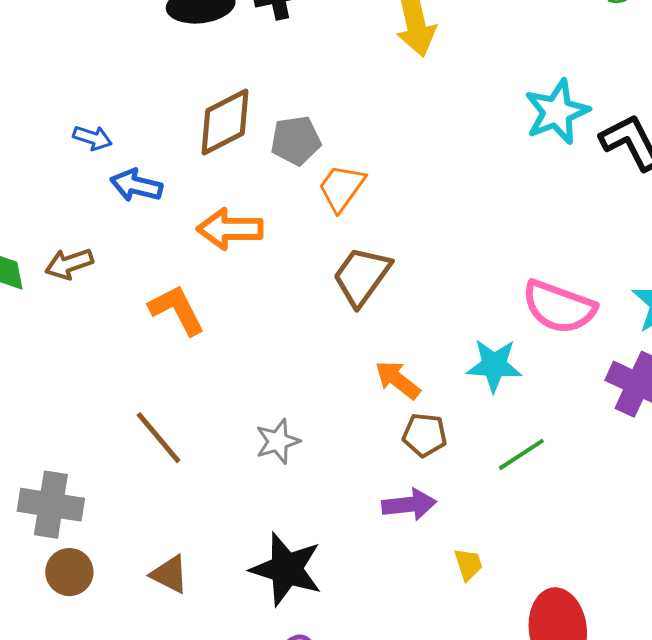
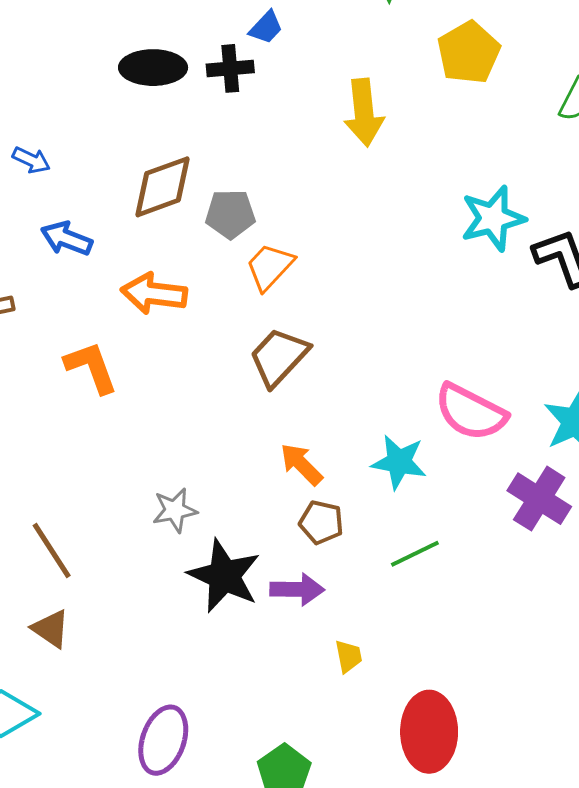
blue arrow: (92, 138) -> (31, 160), moved
brown line: (159, 438) -> (52, 550), moved
black star: (286, 569) -> (224, 576), moved

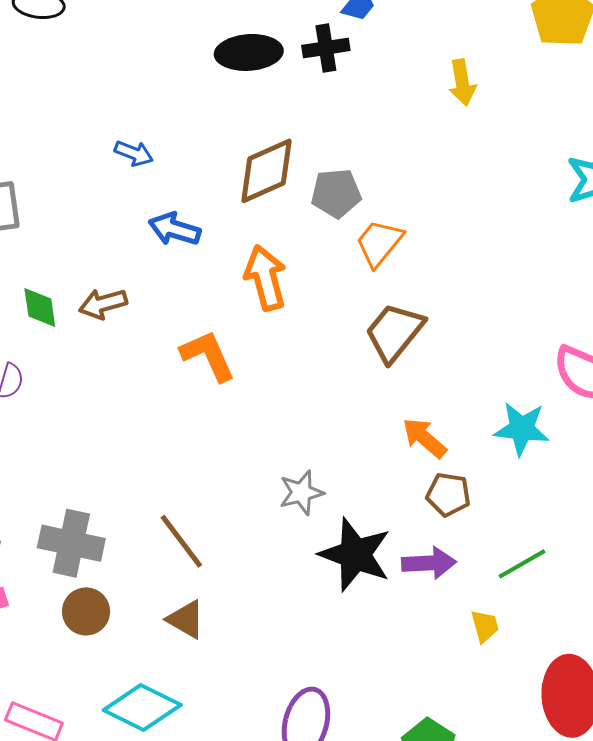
yellow arrow: (364, 112) -> (462, 83), size x0.7
orange arrow: (154, 294) -> (265, 278), turned 72
green line: (415, 554) -> (522, 564), moved

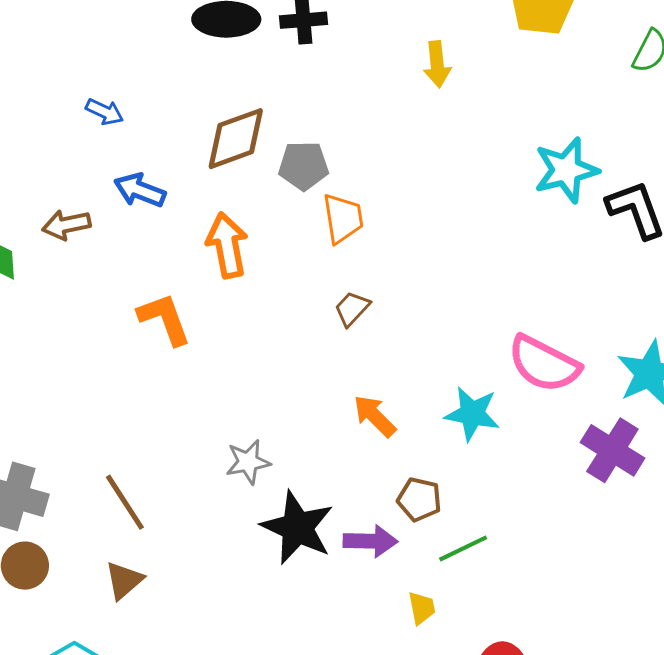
orange trapezoid: (379, 243) -> (343, 218), turned 128
brown arrow: (103, 304) -> (66, 225), moved
brown trapezoid: (394, 332) -> (352, 309), size x0.6
brown pentagon: (448, 494) -> (419, 499), moved
brown triangle: (186, 619) -> (124, 580), turned 45

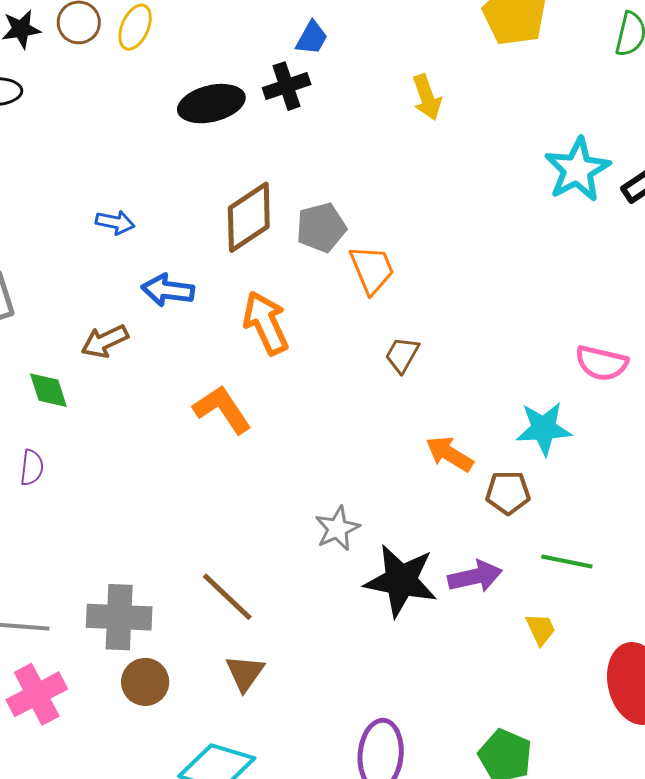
pink semicircle: (544, 364) -> (602, 363), size x0.7
brown pentagon: (419, 499) -> (508, 493), moved
green line: (463, 548) -> (567, 562), turned 51

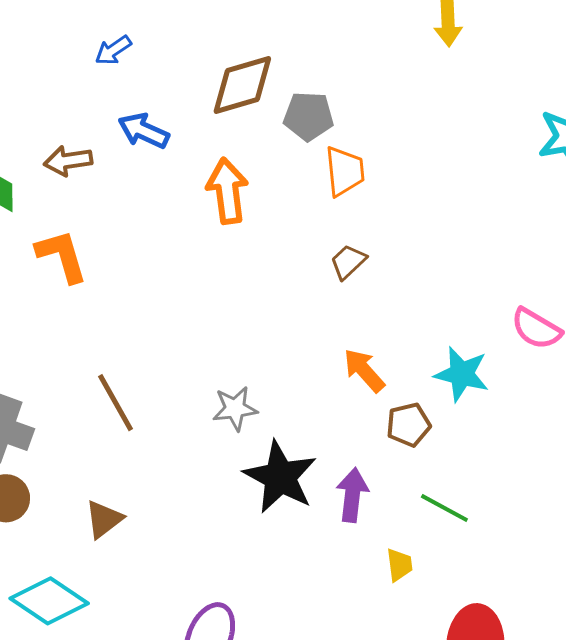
blue arrow: (115, 222) -> (113, 50), turned 117
orange L-shape: (222, 409) -> (62, 256), moved
brown pentagon: (508, 493) -> (408, 425), turned -30
purple arrow: (475, 576) -> (352, 495), turned -88
brown line: (227, 597) -> (115, 403), moved

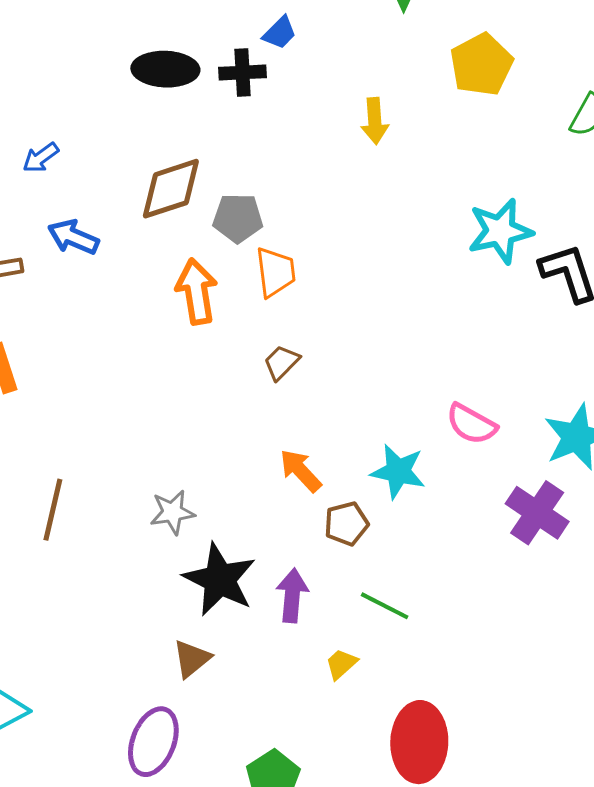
orange arrow: (227, 191) -> (197, 292), moved
brown line: (115, 403) -> (53, 510), turned 44
brown triangle: (104, 519) -> (192, 659), moved
yellow trapezoid: (399, 565) -> (341, 664), turned -123

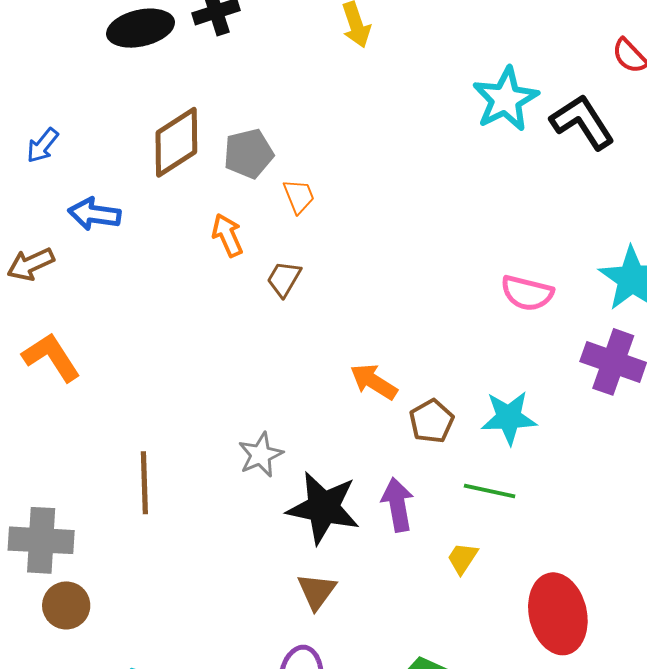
orange trapezoid: (275, 272) -> (299, 196), size x0.7
orange arrow: (197, 292) -> (227, 235), size x0.7
brown trapezoid: (282, 362) -> (284, 279), moved
cyan star: (398, 471) -> (509, 418), moved

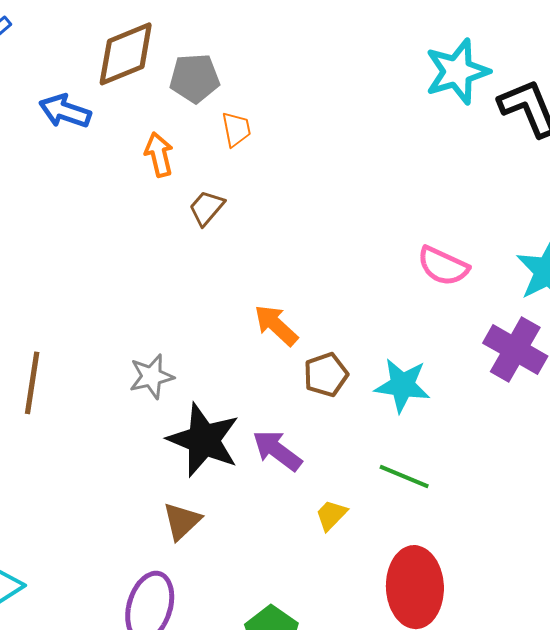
blue arrow: (94, 214) -> (65, 111), moved
green line: (490, 491) -> (404, 476), moved
purple arrow: (398, 505) -> (277, 450), turned -54

